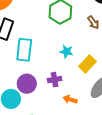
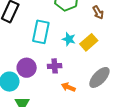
cyan rectangle: (24, 50) -> (41, 32), moved
yellow rectangle: (87, 64) -> (89, 42), moved

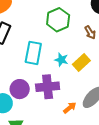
purple cross: (55, 66) -> (48, 87), size x1.6
orange arrow: (68, 87) -> (70, 108), moved, turned 120

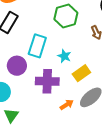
yellow rectangle: (81, 63) -> (81, 73), moved
purple circle: (20, 89) -> (17, 66), moved

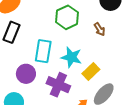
cyan star: (64, 56) -> (71, 57), size x1.5
purple cross: (47, 81) -> (58, 85), turned 30

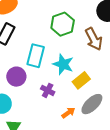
brown arrow: (99, 29) -> (94, 39), size x1.6
purple cross: (58, 85) -> (48, 90), size x0.6

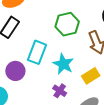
yellow rectangle: (81, 80) -> (91, 76), moved
purple cross: (48, 90) -> (60, 91), moved

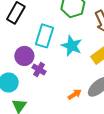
purple cross: (60, 91) -> (39, 70), moved

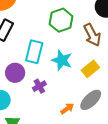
purple cross: (39, 70) -> (39, 86), moved, turned 32

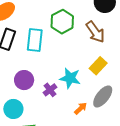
cyan rectangle: (34, 52) -> (35, 40), moved
cyan star: (62, 60) -> (70, 78), moved

